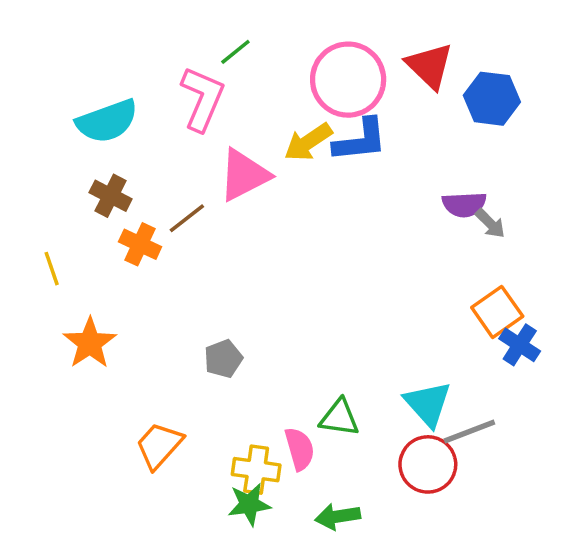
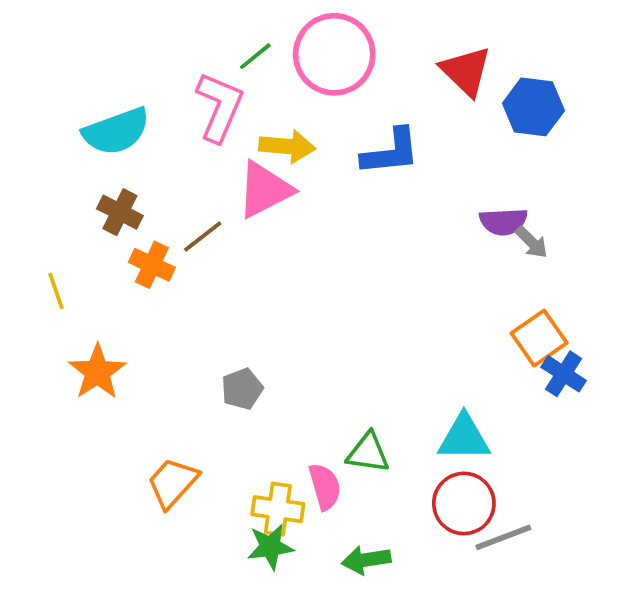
pink circle: (348, 80) -> (334, 54), moved
yellow arrow: (308, 142) -> (287, 146), moved, turned -141
cyan triangle: (428, 404) -> (464, 438), turned -48
gray line: (469, 432) -> (503, 537), moved

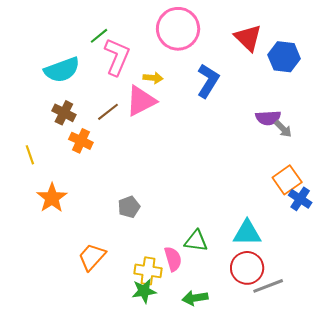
green line: (255, 56) -> (99, 36), moved
yellow arrow: (287, 146) -> (153, 78), size x0.7
blue L-shape: (391, 152) -> (208, 81), turned -52
brown line: (203, 237) -> (108, 112), moved

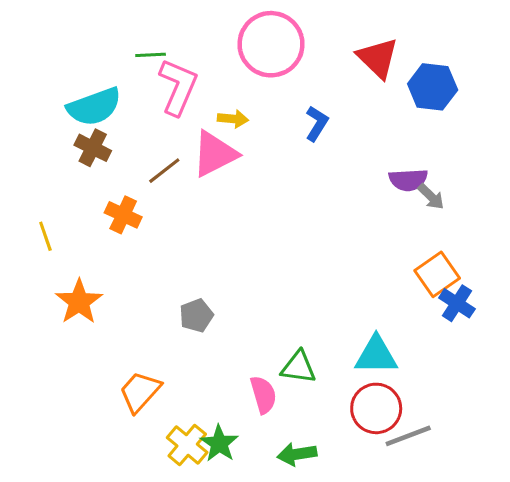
green line: (99, 36) -> (151, 55), turned 36
blue L-shape: (208, 81) -> (317, 123), size x0.7
brown cross: (64, 113) -> (93, 148), moved
yellow cross: (148, 271) -> (187, 445), moved, turned 32
green star: (144, 291) -> (219, 443), turned -30

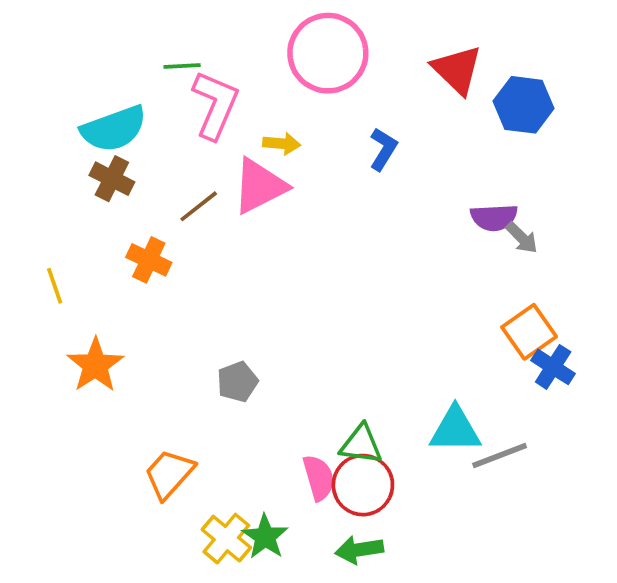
red circle: (376, 408) -> (363, 485), moved
gray line: (408, 436) -> (500, 456), moved

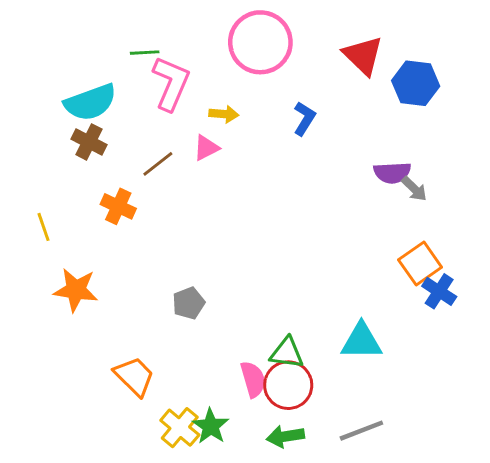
pink triangle: (260, 186) -> (206, 148), size x0.6
orange star: (95, 365) -> (76, 290), turned -30
gray line: (500, 456) -> (361, 431), moved
orange trapezoid: (169, 474) -> (134, 376), turned 93

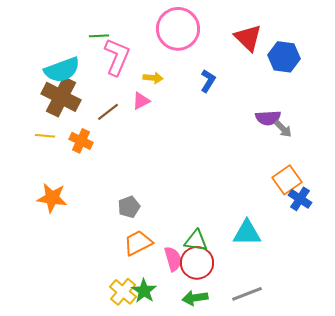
brown cross: (89, 142) -> (61, 97), size x1.6
yellow line: (44, 227) -> (45, 136), moved, turned -66
orange trapezoid: (134, 376) -> (138, 243), moved, turned -72

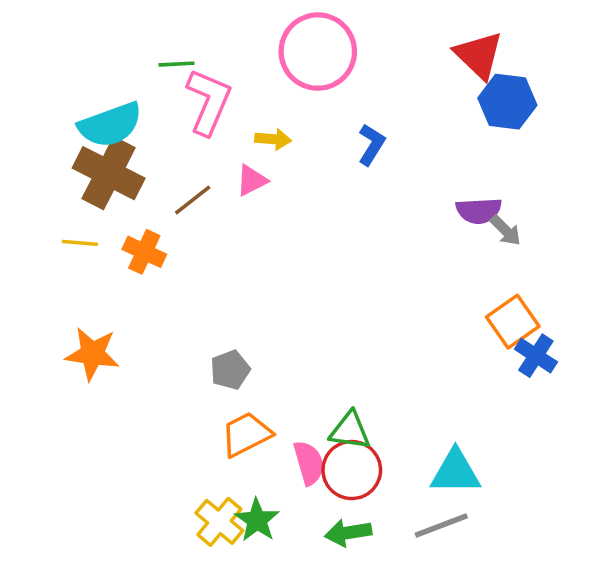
red triangle: (248, 38) -> (479, 55), moved
cyan triangle: (247, 233) -> (455, 472), moved

